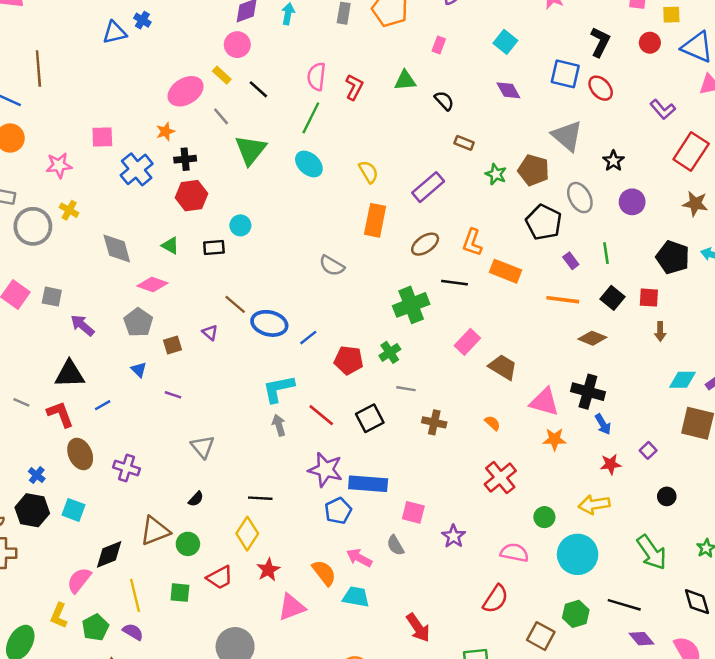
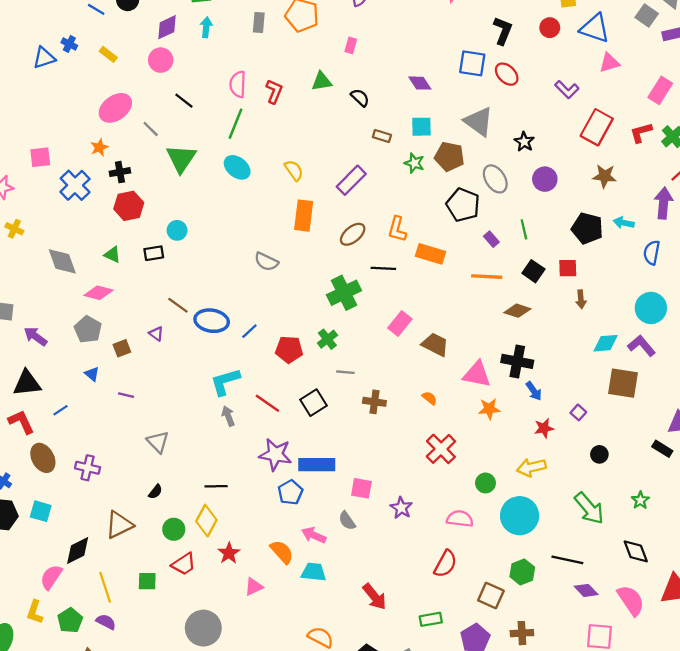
cyan square: (505, 42) -> (421, 127), moved, turned -35
yellow rectangle: (222, 75) -> (108, 54), moved
green circle: (188, 544) -> (174, 529), moved
pink triangle: (292, 607) -> (254, 587), size x0.7

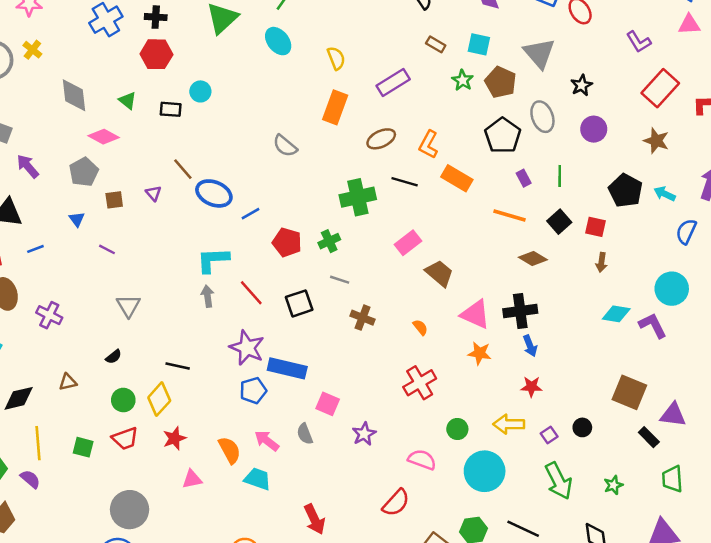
black cross: (517, 361) -> (520, 311), turned -32
brown square: (623, 383) -> (629, 392), moved
purple square: (578, 412) -> (549, 435), moved
brown triangle: (119, 525) -> (68, 382), size x0.6

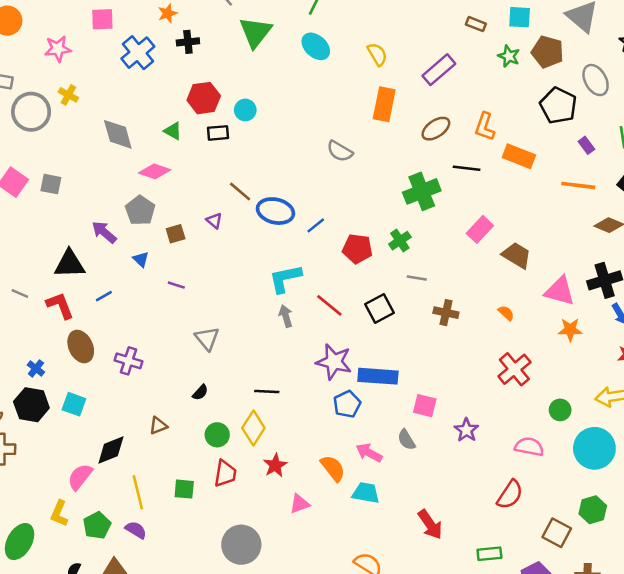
red hexagon: (156, 54) -> (204, 98), moved
purple arrow: (28, 166) -> (104, 232), moved
red trapezoid: (125, 439) -> (225, 474), turned -52

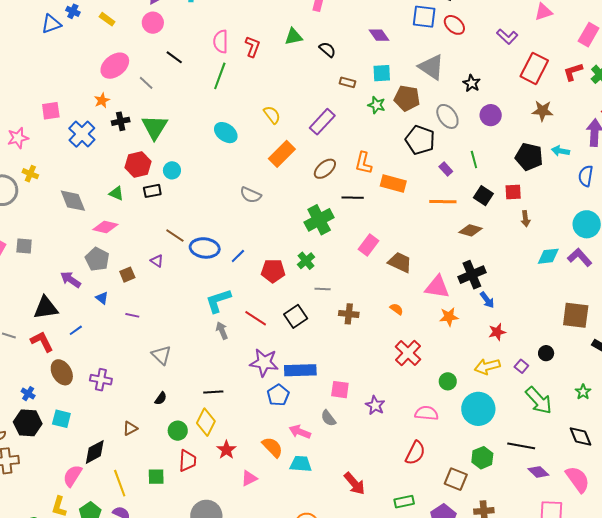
green triangle: (255, 32) -> (155, 127), moved
cyan ellipse: (316, 46) -> (226, 133), moved
orange rectangle: (384, 104) -> (282, 154), turned 40

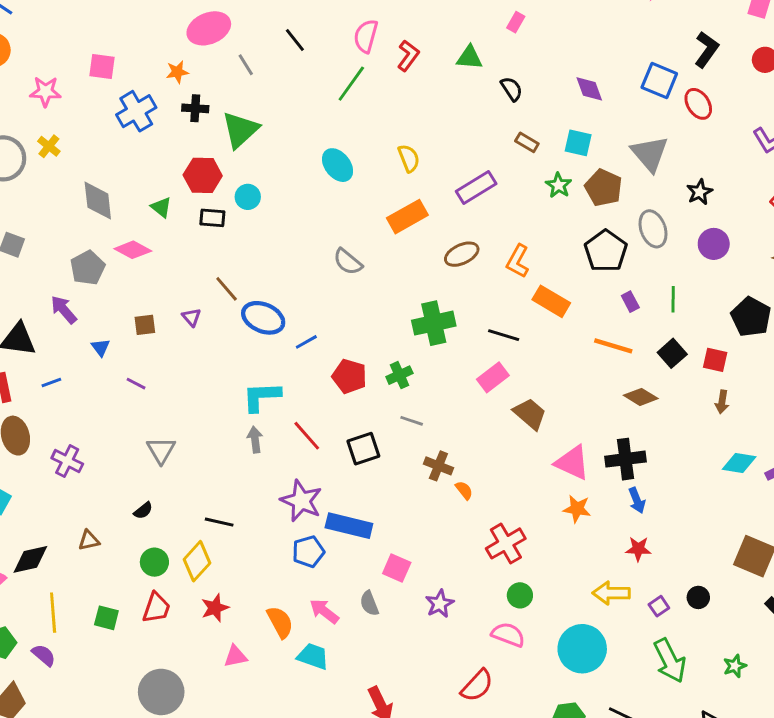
black line: (353, 198) -> (504, 335), moved
gray pentagon: (97, 259) -> (88, 268), moved
orange semicircle: (397, 309) -> (464, 490), moved
green circle: (448, 381) -> (520, 595), moved

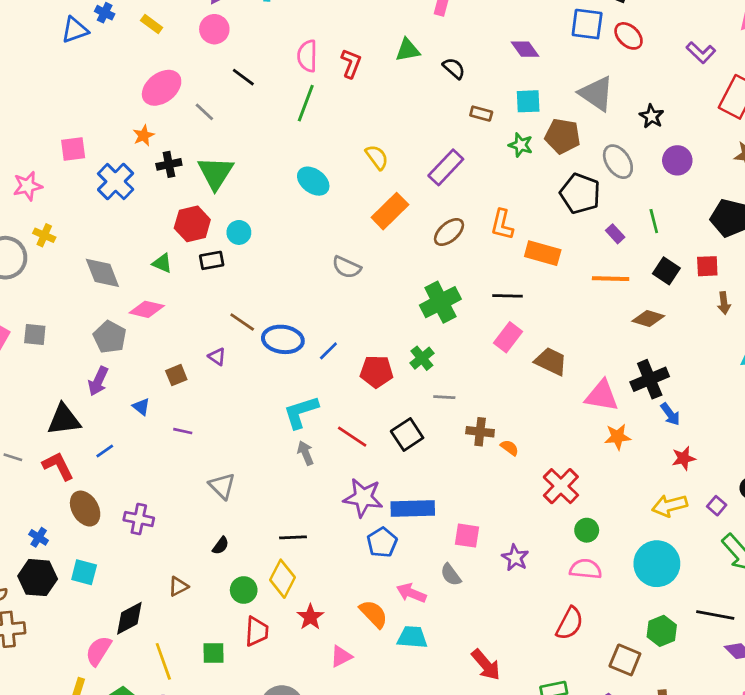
purple arrow: (64, 310) -> (98, 381), turned -100

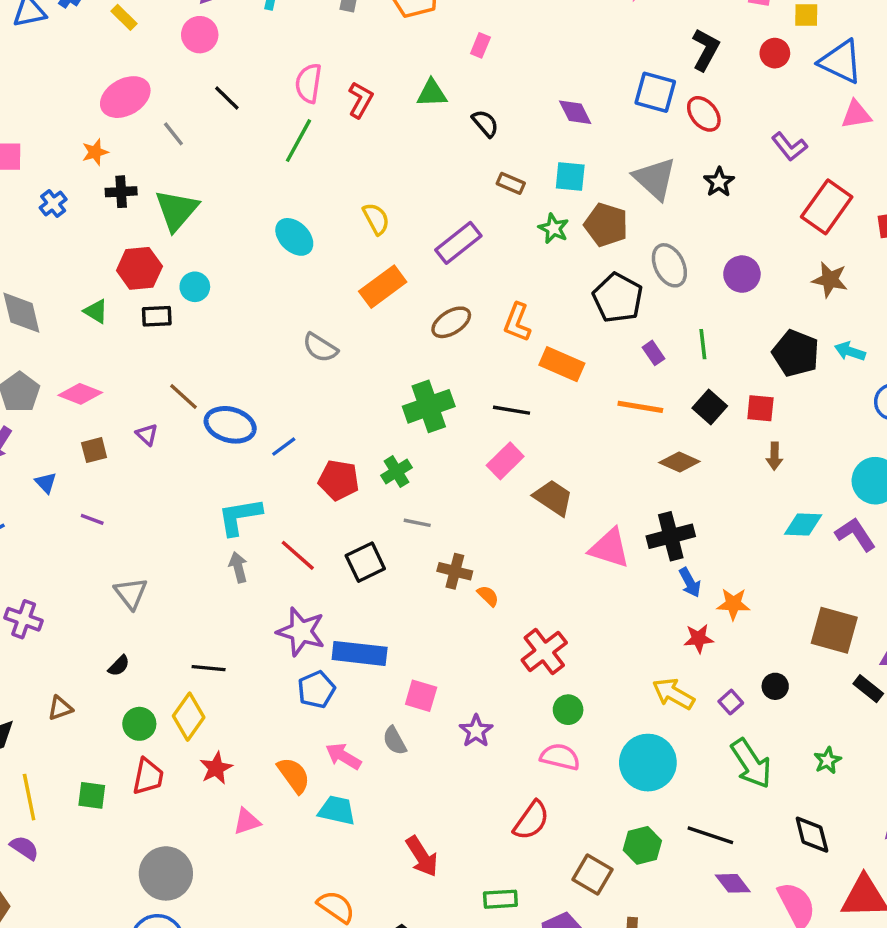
black star: (652, 116) -> (719, 182), moved
blue cross: (116, 181) -> (53, 204), size x0.6
pink diamond: (147, 309) -> (80, 394), moved
orange star: (618, 437) -> (733, 604), moved
yellow arrow: (670, 506) -> (673, 694), turned 36

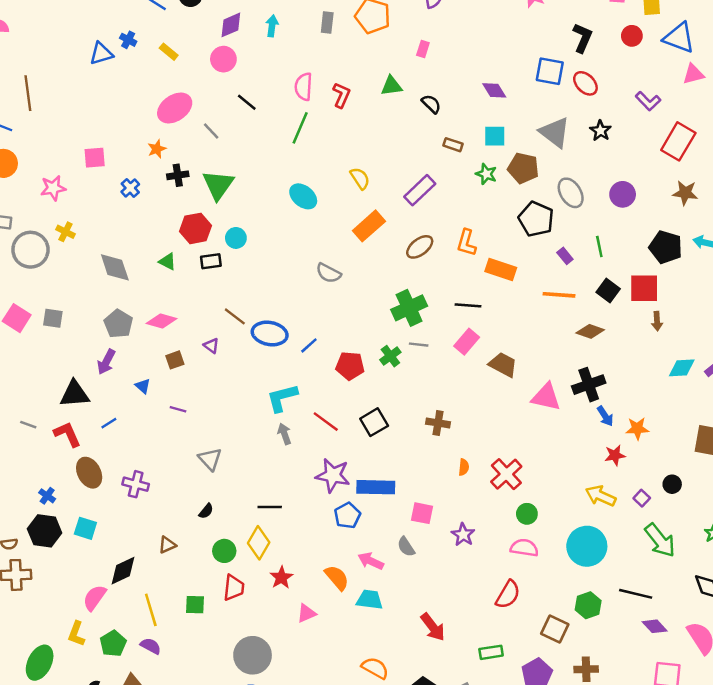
red square: (760, 408) -> (644, 288), size x1.5
gray line: (417, 523) -> (419, 345), moved
orange semicircle: (488, 596) -> (464, 467), moved, turned 56

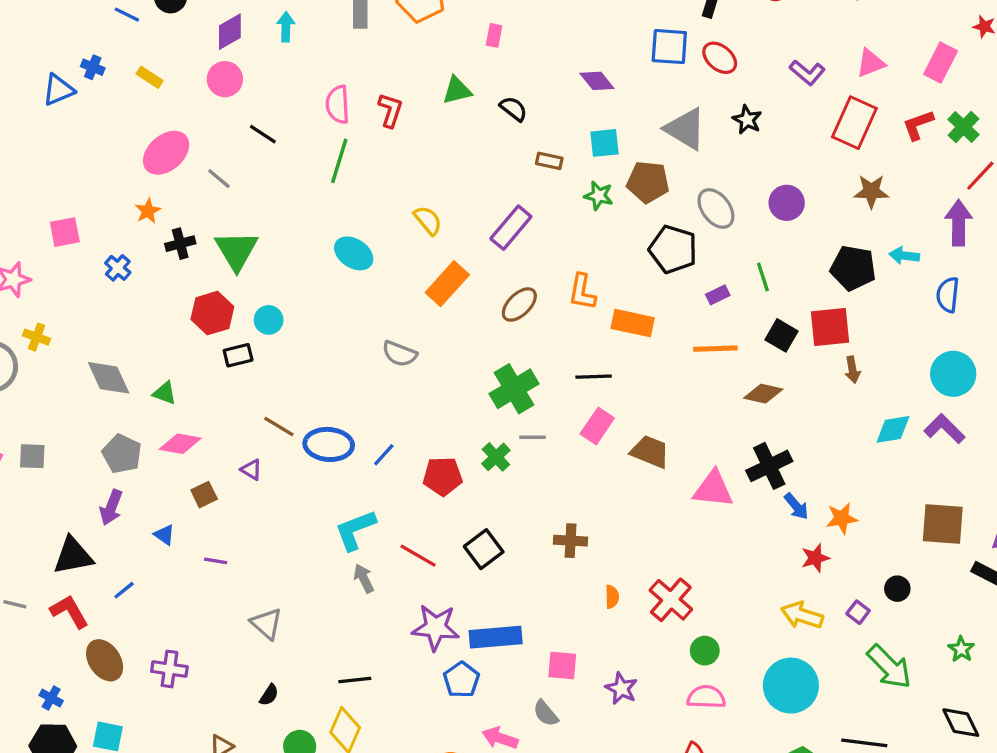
pink triangle: (693, 74) -> (871, 63), moved
purple rectangle: (565, 256) -> (718, 295), turned -70
green triangle: (167, 262) -> (165, 393), moved

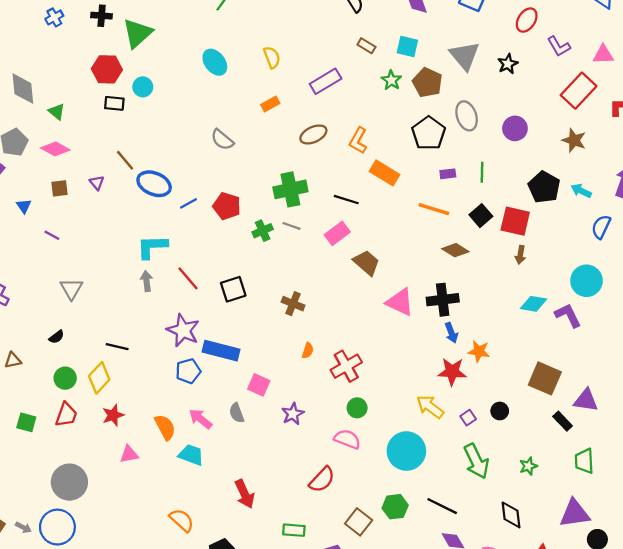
red ellipse: (720, 58) -> (527, 20), moved, turned 65
orange rectangle: (447, 284) -> (270, 104), size x0.6
red pentagon: (443, 476) -> (227, 206), moved
red star: (815, 558) -> (452, 372), size x1.4

